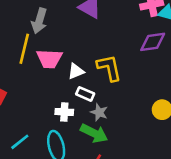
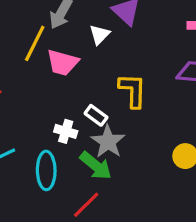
white triangle: (76, 71) -> (100, 35), moved, turned -36
gray star: (99, 112) -> (108, 142), size x1.5

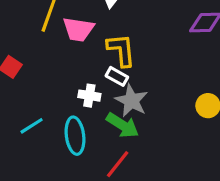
yellow L-shape: (133, 90) -> (121, 50), moved

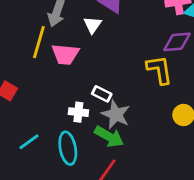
yellow L-shape: (121, 50) -> (159, 70), moved

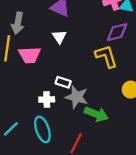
white triangle: (93, 25) -> (59, 37), moved
green arrow: (109, 137) -> (96, 114), moved

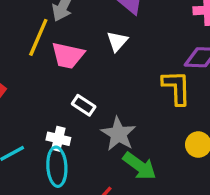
white rectangle: (63, 82) -> (84, 105), moved
white cross: (47, 99) -> (58, 139), moved

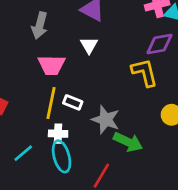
yellow line: (38, 37) -> (51, 103), moved

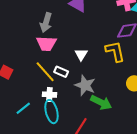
gray arrow: (40, 25) -> (46, 22), moved
white triangle: (89, 45) -> (81, 54), moved
yellow line: (51, 103) -> (45, 72), turned -55

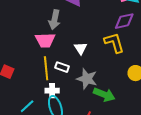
gray arrow: (46, 22) -> (54, 20), moved
yellow line: (45, 72) -> (46, 68), turned 40

